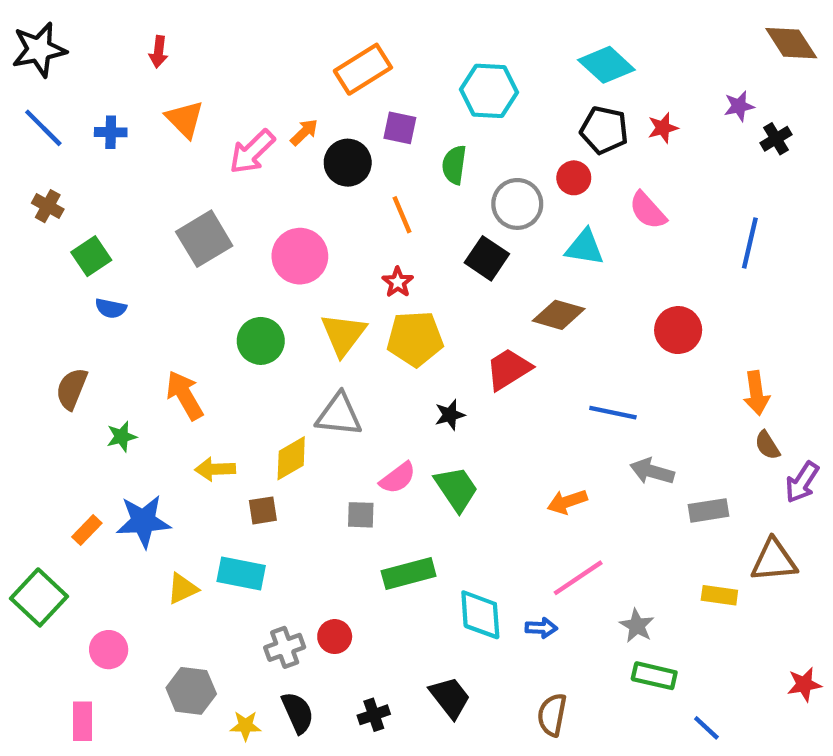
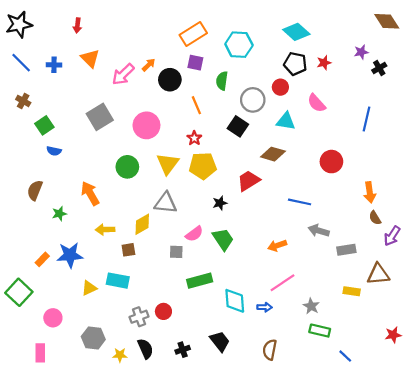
orange rectangle: (363, 69) -> (193, 34), moved

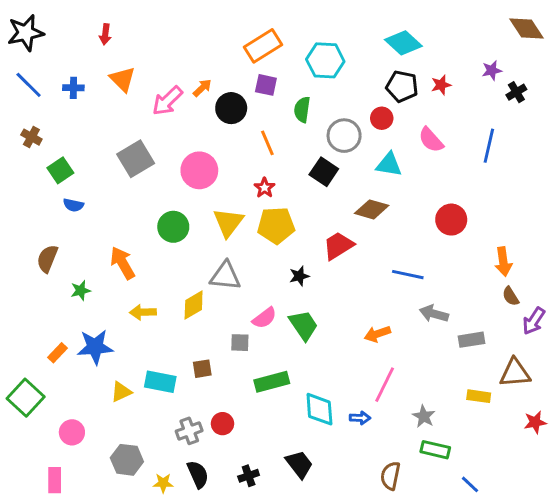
blue line: (367, 119) -> (489, 146), moved
brown square: (128, 250) -> (202, 369), moved
pink line: (283, 283) -> (385, 385), turned -30
red star: (393, 335) -> (535, 422), moved
brown semicircle: (270, 350) -> (390, 476), moved

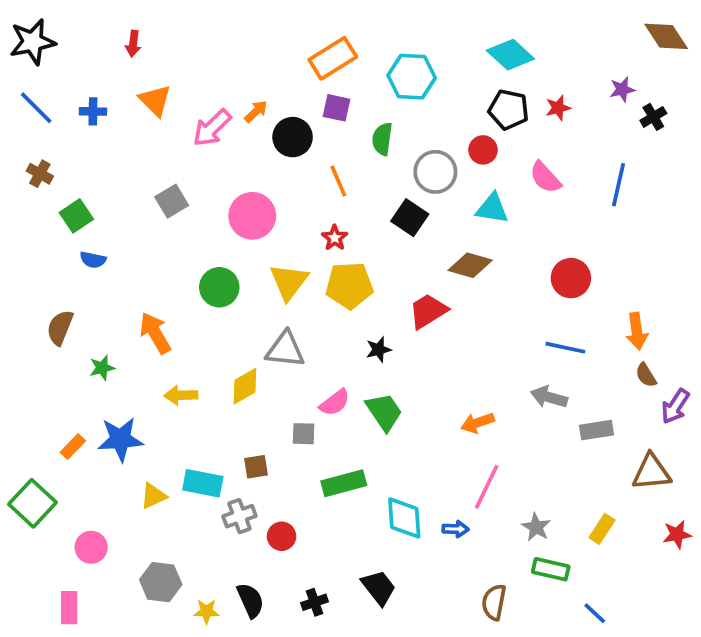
gray square: (136, 159) -> (172, 201), size x0.7
blue line: (408, 275) -> (565, 348), moved
yellow rectangle: (479, 396) -> (602, 529), moved, turned -65
gray cross: (189, 431) -> (239, 516), moved

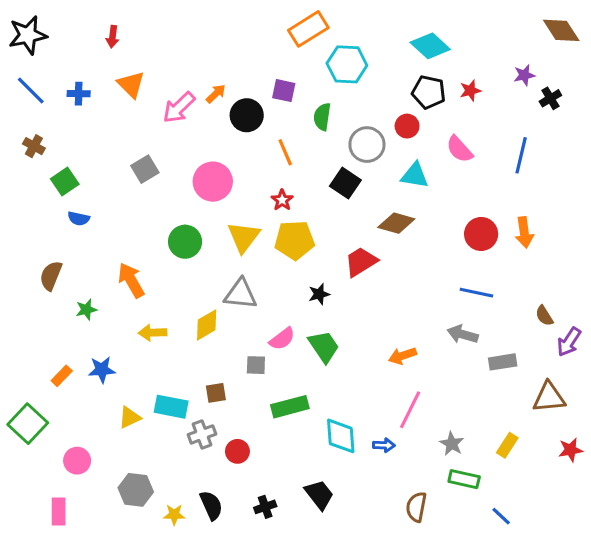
orange rectangle: (333, 58) -> (308, 29), moved
orange arrow: (637, 331) -> (524, 232), moved
blue star: (120, 439) -> (102, 370), size x0.7

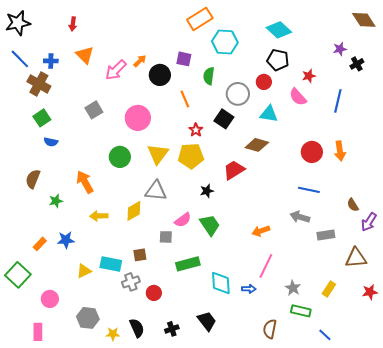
red star: (470, 91) -> (309, 76), moved
brown cross: (34, 146) -> (39, 84), moved, size x1.6
red star: (282, 200) -> (196, 130), moved

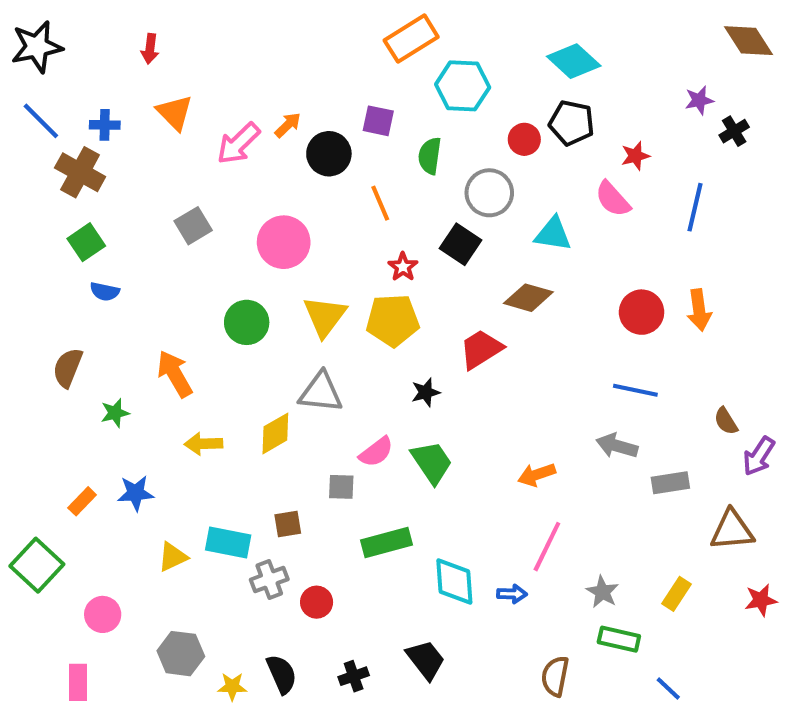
red circle: (264, 82) -> (524, 139), moved

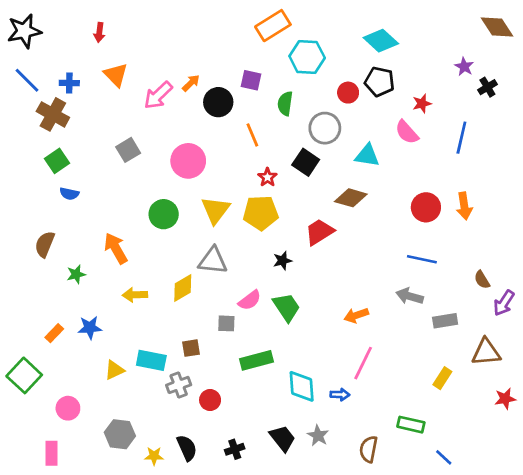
purple star: (699, 100) -> (464, 67), turned -30
gray star: (602, 592) -> (318, 436), moved
yellow rectangle: (677, 594) -> (442, 378), moved

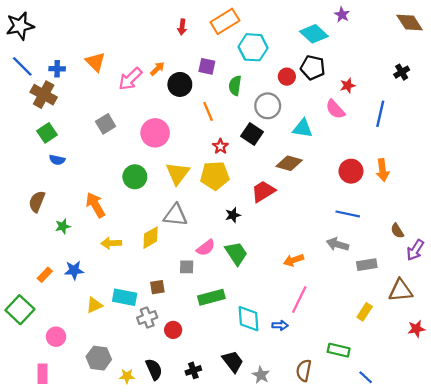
red arrow: (99, 32) -> (182, 27), moved
purple star: (464, 67) -> (342, 15), moved
gray star: (318, 436) -> (261, 375), moved

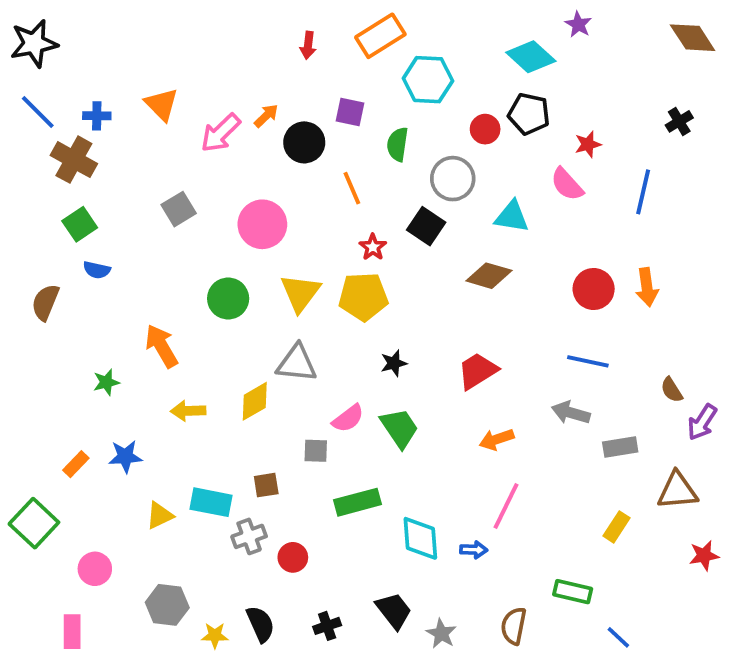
red trapezoid: (263, 191) -> (477, 371), moved
brown semicircle: (37, 202) -> (45, 302), moved

